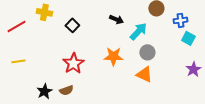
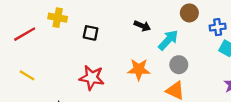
black square: (72, 25) -> (91, 33), turned -32
yellow line: (18, 61) -> (27, 75), turned 40
red star: (73, 63) -> (92, 78), turned -30

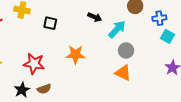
orange star: (139, 69) -> (75, 55), moved
red star: (92, 78) -> (34, 64), moved

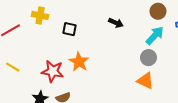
cyan arrow: (117, 29) -> (155, 35), moved
orange star: (75, 55) -> (79, 62), moved, turned 30

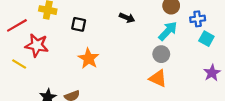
red star: (53, 71) -> (37, 45), moved

